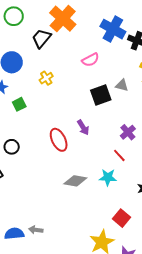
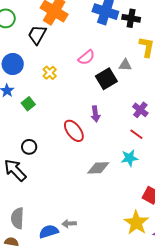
pink semicircle: (90, 60) -> (86, 57), moved
purple arrow: (83, 127) -> (95, 114), turned 35

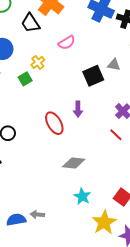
black trapezoid: (37, 35) -> (30, 23), turned -70
pink semicircle: (86, 57) -> (67, 43), moved
green square: (28, 104) -> (25, 79), moved
cyan star: (130, 158) -> (82, 196), moved, turned 30

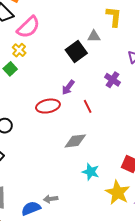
pink semicircle: (67, 43) -> (28, 27), moved, size x1.4
purple arrow: (78, 109) -> (68, 87), turned 49
red ellipse: (54, 123) -> (48, 106), turned -60
red line: (116, 135) -> (88, 106), moved, turned 32

